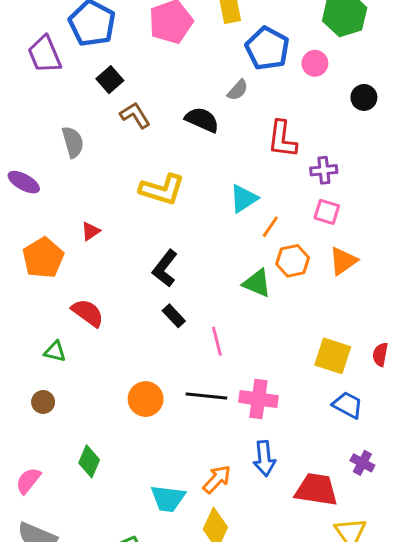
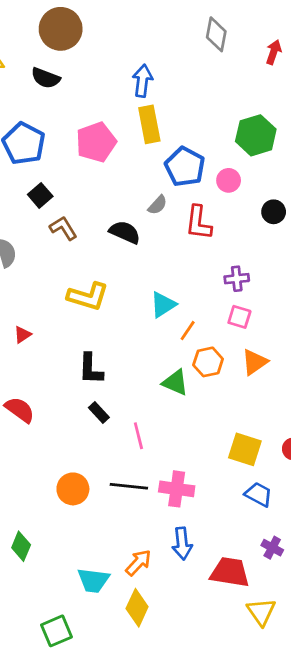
red L-shape: (282, 139) -> (198, 223), moved
black L-shape: (165, 268) -> (91, 369), turned -36

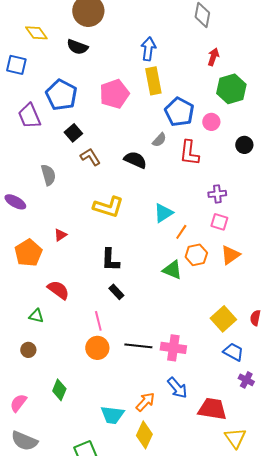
red arrow: (274, 52) -> (213, 57), moved
pink line: (138, 436) -> (98, 321), moved
yellow square: (245, 449) -> (223, 319), turned 30
blue arrow: (182, 544) -> (177, 388), turned -35
purple cross: (272, 548) -> (246, 380), moved

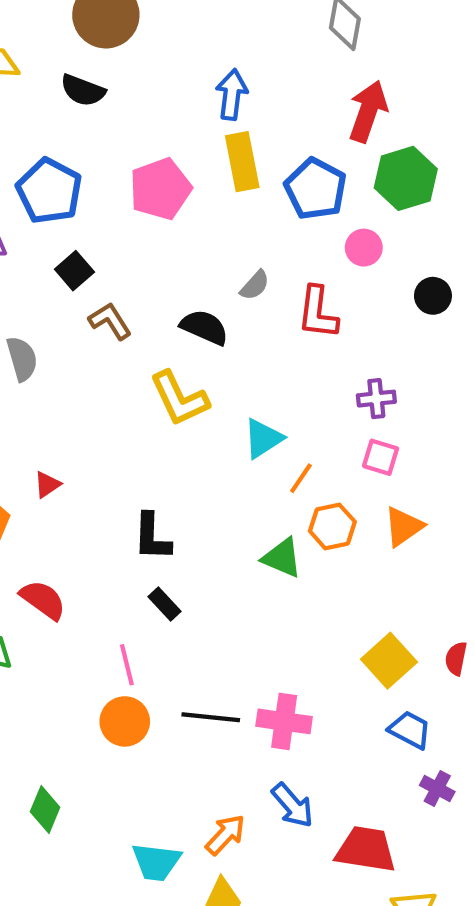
red arrow: (213, 57) -> (368, 111), size x1.6
blue pentagon: (179, 112) -> (316, 189), moved
yellow L-shape: (108, 207) -> (179, 399), moved, turned 48

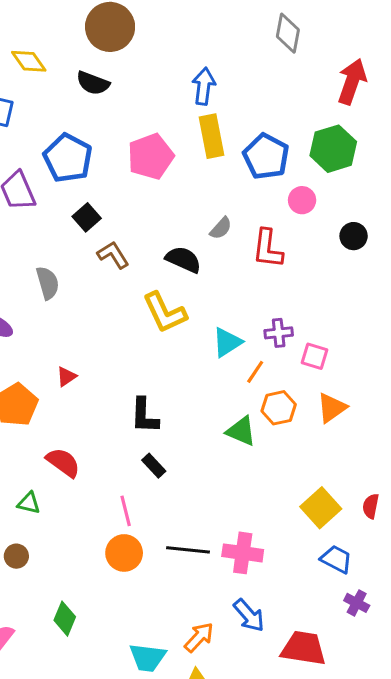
red arrow: (368, 111) -> (352, 82), moved
purple cross: (376, 399) -> (279, 333), moved

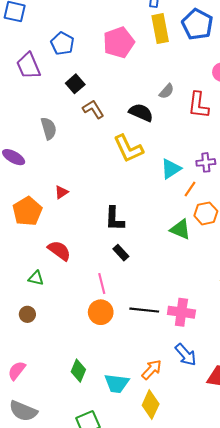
blue pentagon: (266, 156) -> (197, 24), moved
blue pentagon: (68, 158) -> (62, 43), size x0.7
green diamond: (65, 619) -> (78, 371), moved

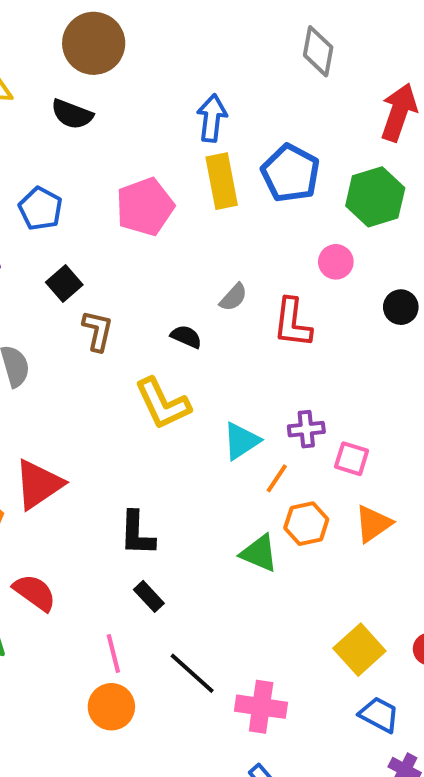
brown L-shape: (93, 109) -> (98, 331), turned 45
black semicircle: (141, 112) -> (186, 337), size x0.7
red triangle: (61, 192) -> (39, 484), size x2.0
black line: (144, 310) -> (192, 673), moved, turned 36

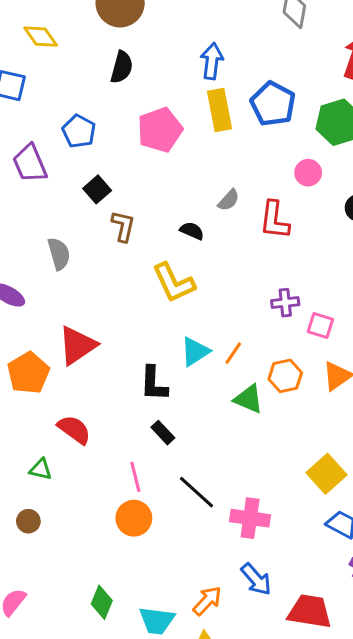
black semicircle: (72, 114) -> (122, 67), moved, turned -96
cyan triangle: (241, 441) -> (195, 352), moved
orange line: (277, 478) -> (233, 353), moved

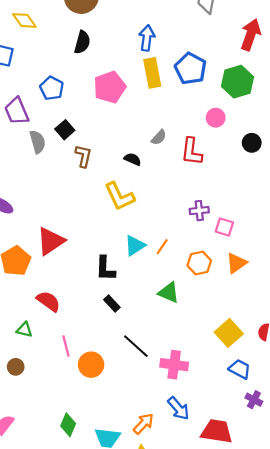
gray semicircle: (59, 254) -> (38, 142), moved
green triangle: (249, 399) -> (169, 293), moved
pink line: (135, 477) -> (66, 346), moved

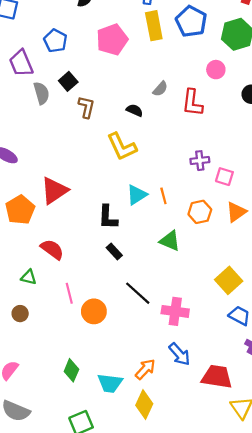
orange line: (162, 247) -> (163, 196), turned -49

